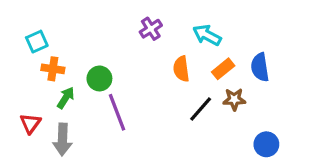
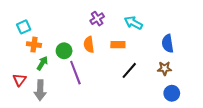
orange semicircle: (181, 69) -> (89, 45), moved
orange rectangle: (223, 69) -> (118, 45), moved, turned 40
brown star: (234, 99) -> (165, 68), moved

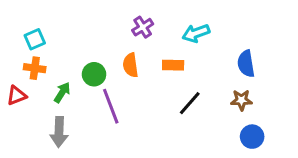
cyan arrow: (133, 23) -> (196, 33), turned -48
orange cross: (34, 45) -> (35, 68), moved
red triangle: (19, 80) -> (17, 96), moved, turned 32

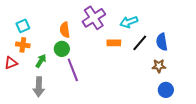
purple cross: (143, 27) -> (94, 18), size x1.6
orange semicircle: (131, 65) -> (65, 30), moved
black line: (190, 103) -> (140, 43), moved

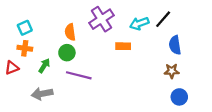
black line: (140, 43) -> (163, 19), moved
purple line: (73, 70) -> (79, 75), turned -55
gray arrow: (39, 87) -> (42, 94), turned 78

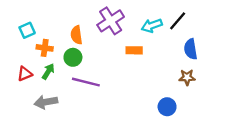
orange cross: (25, 48) -> (45, 48), moved
red triangle: (12, 68) -> (25, 74), moved
blue circle: (179, 97) -> (167, 107), moved

